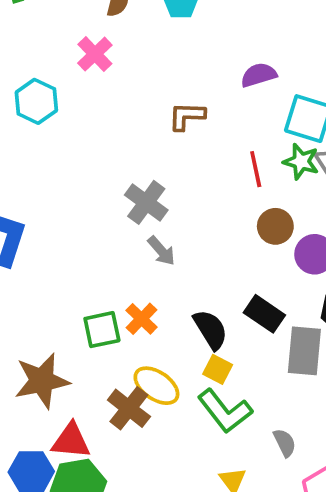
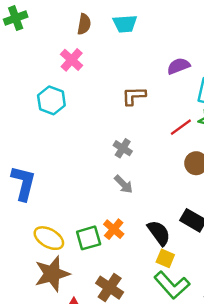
cyan hexagon: (36, 101) -> (51, 100), moved
red line: (256, 169) -> (181, 127), turned 70
gray cross: (146, 202) -> (123, 148), moved, size x0.7
yellow ellipse: (156, 386) -> (49, 238), moved

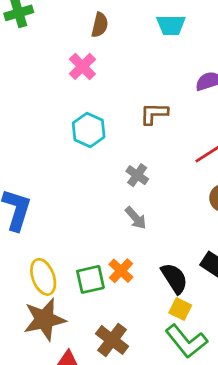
cyan trapezoid: (125, 24) -> (171, 25), moved
cyan hexagon: (51, 100) -> (89, 130), moved
yellow ellipse: (49, 238) -> (43, 277), turned 36

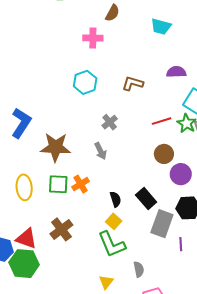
pink cross: (82, 66) -> (93, 38), turned 30
yellow ellipse: (43, 277) -> (24, 187), moved
black semicircle: (174, 278) -> (115, 199), size x0.7
brown star: (45, 320) -> (56, 147), moved

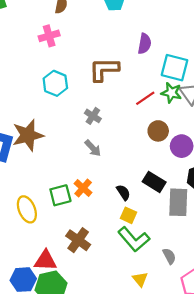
purple semicircle: (176, 72) -> (145, 44), turned 120
brown L-shape: (133, 84) -> (104, 69), size x1.4
brown star: (56, 147) -> (28, 135), moved

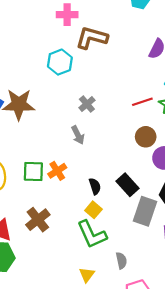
brown L-shape: (104, 69) -> (92, 38), moved

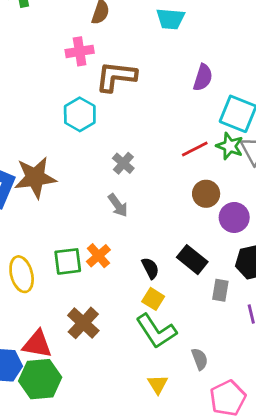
gray rectangle: (145, 211) -> (220, 290), size x0.6

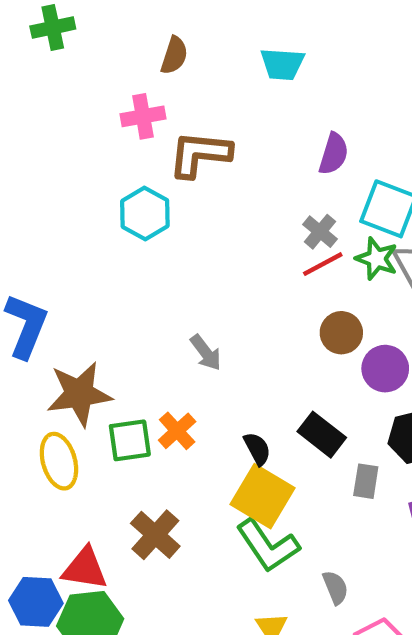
gray cross: (123, 163) -> (320, 232), moved
brown star: (35, 178) -> (79, 394), moved
yellow square: (153, 299) -> (262, 496), size x1.8

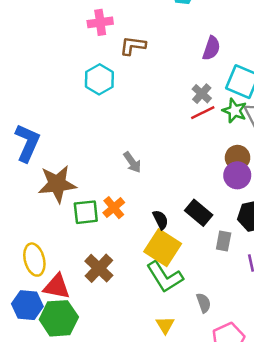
brown L-shape: (200, 154) -> (133, 46), size x0.7
brown circle: (341, 333) -> (238, 158), moved
yellow ellipse: (59, 461) -> (34, 260), moved

